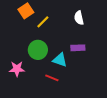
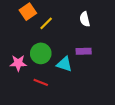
pink star: (17, 69) -> (18, 63), moved
red line: (52, 78) -> (41, 82), moved

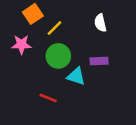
green circle: (41, 53) -> (58, 56), moved
pink star: (18, 63) -> (21, 45), moved

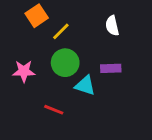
pink star: (21, 45) -> (24, 71), moved

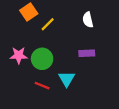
green circle: (65, 63) -> (42, 59), moved
cyan triangle: (85, 85) -> (67, 79), moved, turned 42

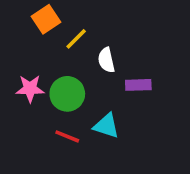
white semicircle: (88, 20) -> (106, 60), moved
cyan triangle: (67, 79) -> (106, 126), turned -42

